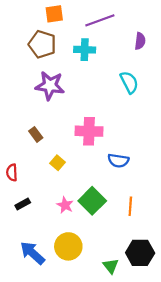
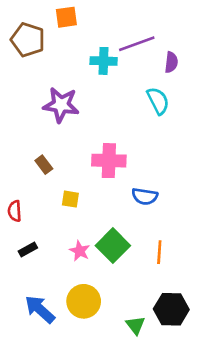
purple line: (100, 20) -> (137, 44), moved
purple semicircle: (140, 41) -> (171, 62), moved
brown pentagon: (42, 44) -> (28, 40), moved
yellow square: (57, 163) -> (70, 199), turned -32

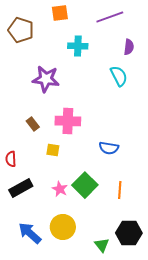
orange square: (66, 17) -> (60, 13), moved
purple line: (137, 44) -> (110, 17), moved
pink cross: (109, 161) -> (68, 121), moved
black rectangle: (28, 250) -> (21, 188), size x1.6

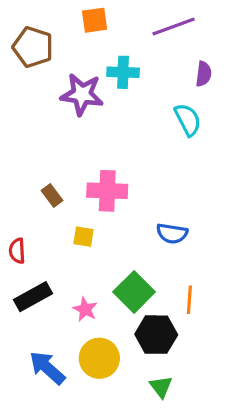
purple star: (46, 79) -> (82, 94), moved
pink star: (60, 189) -> (85, 309), moved
black hexagon: (129, 233) -> (156, 335), moved

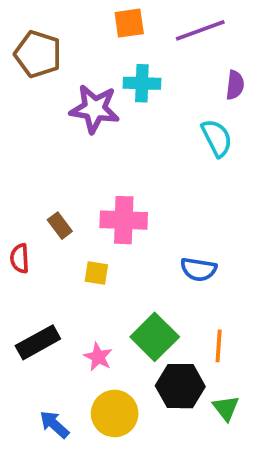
orange square: (95, 20) -> (129, 23), moved
red semicircle: (17, 251) -> (20, 258), moved
blue arrow: (47, 368) -> (54, 424), size x0.7
green triangle: (161, 387) -> (226, 408), moved

